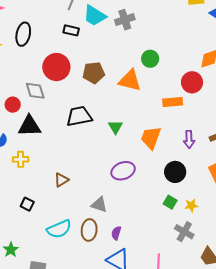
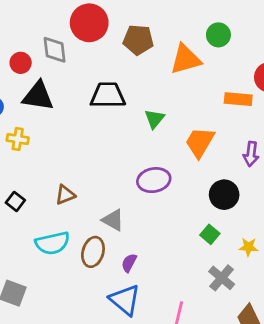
orange triangle: (130, 80) -> (186, 59), turned -40
brown triangle: (61, 180) -> (65, 195), moved
yellow star: (191, 205) -> (248, 247), moved

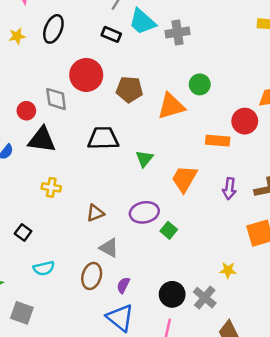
yellow cross: (18, 139) -> (51, 187), moved
brown triangle: (65, 195) -> (95, 213), moved
black circle: (224, 195) -> (172, 294), moved
green square: (210, 234) -> (169, 230), moved
cyan semicircle: (52, 243) -> (44, 268), moved, size x0.7

